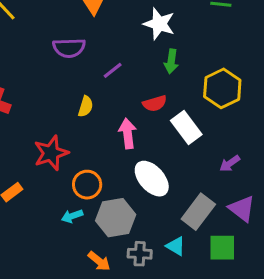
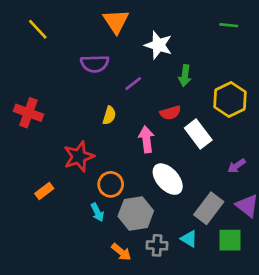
white star: (159, 24) -> (158, 45), moved
cyan arrow: (72, 216) -> (97, 212), turned -96

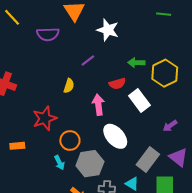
purple semicircle: (95, 64) -> (48, 34), moved
green arrow: (185, 76) -> (136, 63), moved, turned 84
orange rectangle: (44, 191) -> (17, 146), turned 32

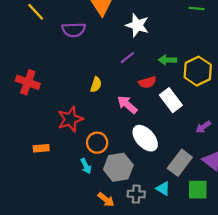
purple line: (88, 60) -> (127, 58), moved
pink arrow: (98, 105) -> (127, 105), turned -42

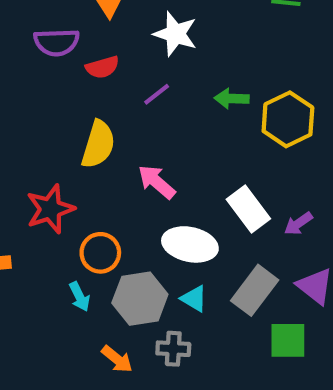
red semicircle: (147, 82) -> (102, 67), moved
yellow semicircle: (96, 85) -> (98, 144), size x1.6
white rectangle: (171, 100) -> (248, 209), moved
white ellipse: (145, 138) -> (190, 244), turned -36
cyan triangle: (163, 188) -> (194, 299), moved

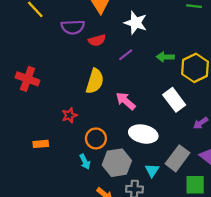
red star: (50, 209) -> (69, 115), size x0.6
white rectangle: (248, 209) -> (174, 100), moved
cyan triangle: (194, 299) -> (152, 170), moved, turned 32

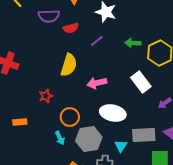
pink arrow: (126, 101) -> (97, 83), turned -54
gray rectangle: (177, 158) -> (144, 135), turned 50

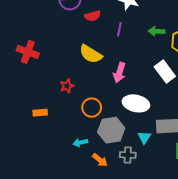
purple line: (97, 41) -> (119, 29), turned -40
yellow semicircle: (69, 65) -> (91, 54), turned 105
pink arrow: (97, 83) -> (119, 73), turned -60
cyan arrow: (60, 138) -> (80, 143), moved, turned 104

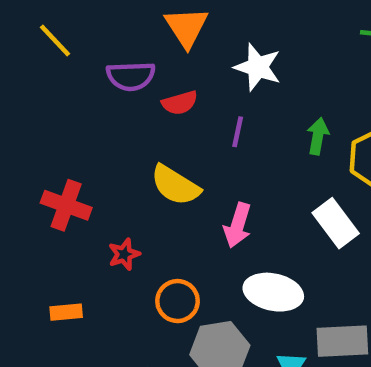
green arrow: (157, 31) -> (318, 136), turned 98
red cross: (28, 52) -> (66, 205), moved

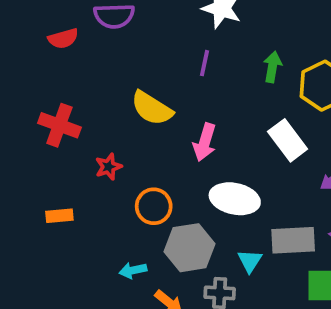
red semicircle: (180, 103) -> (63, 39), moved

